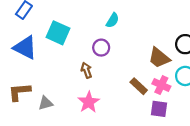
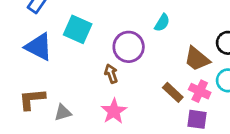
cyan semicircle: (113, 20) -> (162, 23), moved
purple circle: (101, 48) -> (129, 47), size x1.5

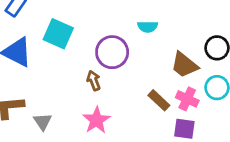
cyan semicircle: (162, 23) -> (148, 27), turned 60
gray triangle: (63, 113) -> (43, 122), turned -48

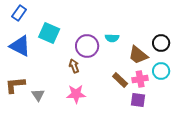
cyan semicircle: (148, 27) -> (112, 38), moved
pink cross: (187, 99) -> (140, 79), turned -35
pink star: (97, 120) -> (76, 94), turned 30

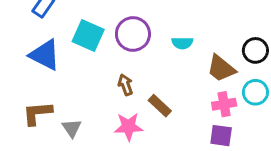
purple circle: (87, 46) -> (133, 34), moved
brown rectangle: (120, 80) -> (160, 106), moved

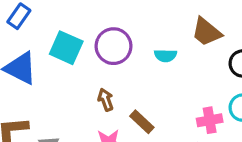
brown trapezoid: (221, 68) -> (206, 32), moved

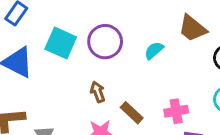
cyan semicircle: (166, 56) -> (154, 50), turned 138
pink cross: (210, 120) -> (176, 111), moved

